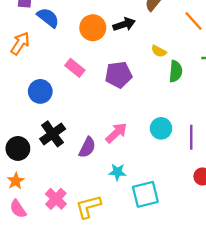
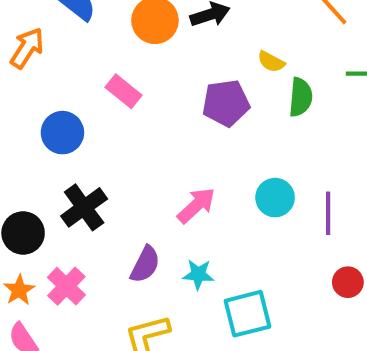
purple pentagon: (119, 75) -> (226, 103), moved
purple semicircle: (87, 147) -> (145, 264), moved
pink cross: (56, 199) -> (66, 286), moved

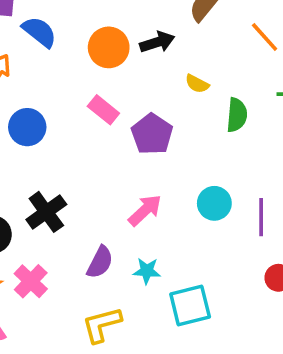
yellow semicircle: (271, 62) -> (197, 84), moved
pink rectangle: (123, 91) -> (103, 110), moved
purple pentagon: (226, 103) -> (152, 134), moved, turned -30
blue circle: (62, 133) -> (27, 127), moved

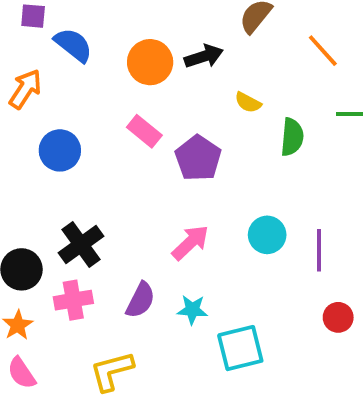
pink cross: (31, 281) -> (73, 300), moved, turned 36
yellow L-shape: (102, 325) -> (112, 371), moved

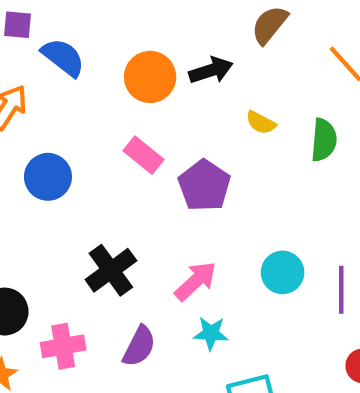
green semicircle: (292, 137) -> (324, 140), moved
black cross: (81, 244) -> (111, 270), moved
cyan star: (192, 310) -> (211, 333), moved

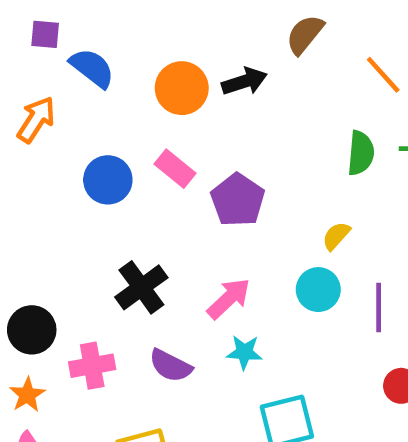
yellow semicircle: (261, 123) -> (336, 236), moved, turned 104
blue circle: (48, 177) -> (108, 180), moved
purple semicircle: (139, 346) -> (171, 366), turned 90

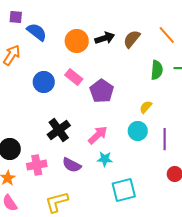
brown semicircle: (305, 34) -> (132, 39), moved

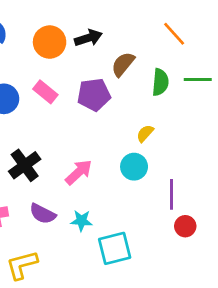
brown semicircle: (132, 39) -> (123, 64), moved
purple pentagon: (102, 91) -> (94, 95), moved, turned 30
purple line: (165, 139) -> (171, 194), moved
cyan star: (105, 159) -> (81, 221), moved

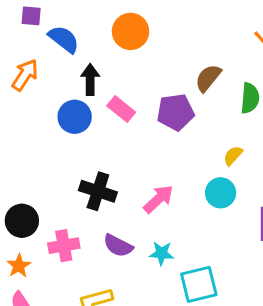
black arrow: (88, 38) -> (90, 80), moved, turned -72
orange circle: (50, 42) -> (131, 31), moved
black cross: (25, 165) -> (98, 191), turned -36

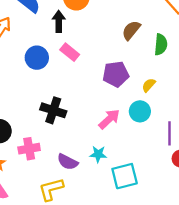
black arrow: (90, 80) -> (59, 21), moved
purple pentagon: (176, 112) -> (116, 74), moved
pink arrow: (158, 199) -> (109, 119), moved
purple semicircle: (118, 246) -> (68, 162), moved

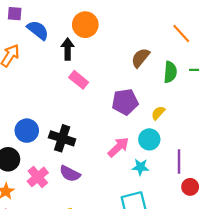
blue circle: (37, 58) -> (27, 131), moved
pink cross: (29, 149) -> (38, 177), turned -30
cyan star: (98, 154) -> (140, 167), moved
purple semicircle: (68, 162) -> (70, 174), moved

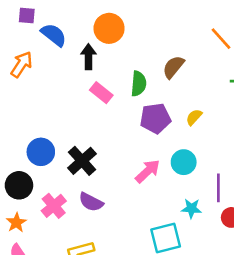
green semicircle: (170, 72) -> (139, 84), moved
yellow semicircle: (158, 113) -> (194, 117), moved
black cross: (62, 138) -> (82, 161), turned 30
cyan star: (140, 167) -> (191, 208), moved

